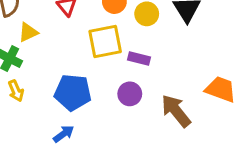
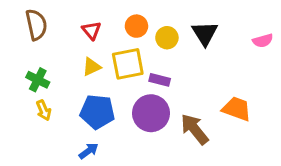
yellow triangle: (28, 32) -> (91, 67), moved
purple circle: (130, 94) -> (151, 113), size x1.6

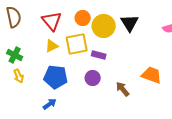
red triangle: (91, 30) -> (52, 21), size x1.5
yellow circle: (167, 38) -> (104, 26), size x1.5
purple circle: (151, 113) -> (93, 78), size x0.6
brown arrow: (195, 129) -> (123, 89), size x0.7

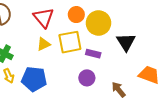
black triangle: (130, 23) -> (126, 42), moved
blue pentagon: (56, 77) -> (34, 79), moved

